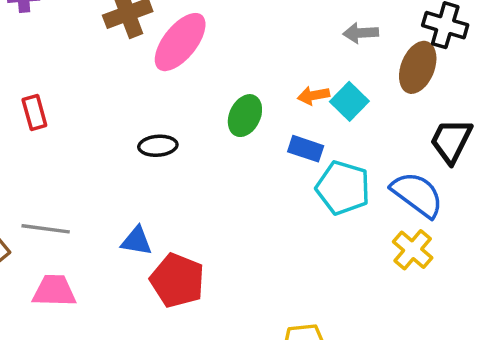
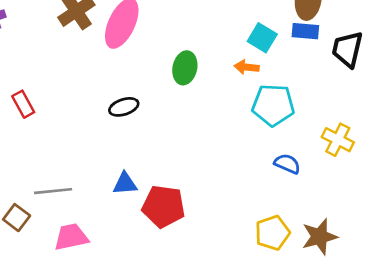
orange arrow: (313, 96) -> (247, 67), moved, turned 30
blue rectangle: (306, 149) -> (305, 31), moved
blue semicircle: (417, 194) -> (287, 164), moved, size x0.6

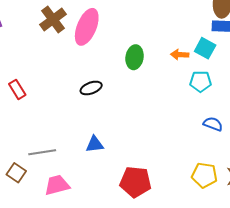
cyan square: (262, 38) -> (205, 48), moved
cyan pentagon: (273, 105) -> (201, 81), size x0.7
red pentagon: (163, 206) -> (136, 182), moved
yellow pentagon: (272, 233) -> (204, 175), turned 30

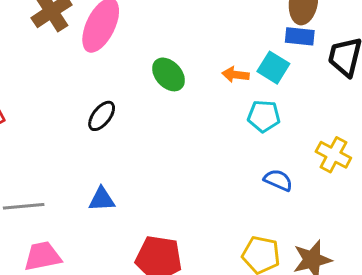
green ellipse: (135, 57) -> (168, 74), turned -55
black ellipse: (91, 88) -> (102, 116), turned -35

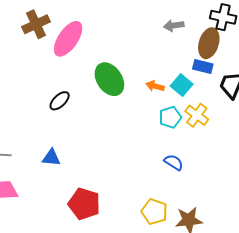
green ellipse: (168, 74) -> (109, 79), size x1.4
cyan pentagon: (264, 116) -> (170, 117), turned -30
yellow cross: (333, 155) -> (197, 115), moved

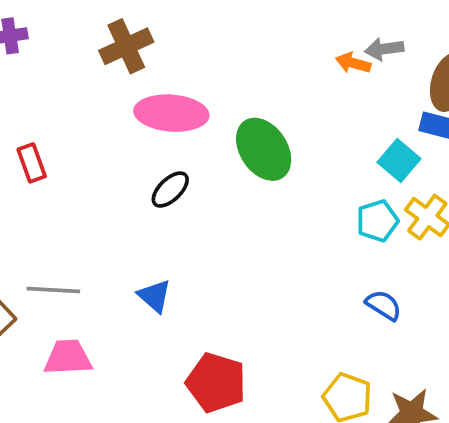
pink ellipse: (68, 39) -> (171, 113), moved, turned 60
orange arrow: (155, 86) -> (353, 63), moved
blue triangle: (51, 158) -> (154, 296), turned 36

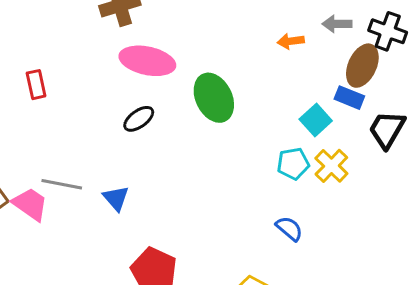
gray arrow: (384, 49) -> (337, 24), moved
orange arrow: (353, 63) -> (291, 41), turned -30
gray line: (53, 290) -> (62, 184), moved
pink trapezoid: (68, 358) -> (30, 204), moved, turned 30

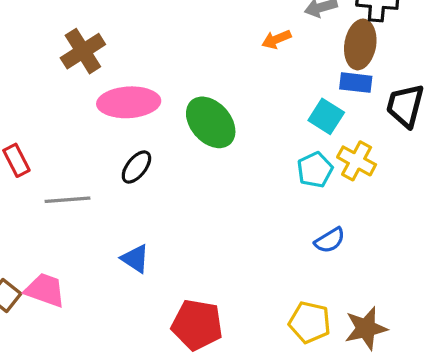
gray line: (62, 184) -> (68, 200), moved
blue semicircle: (289, 228) -> (330, 240), turned 124

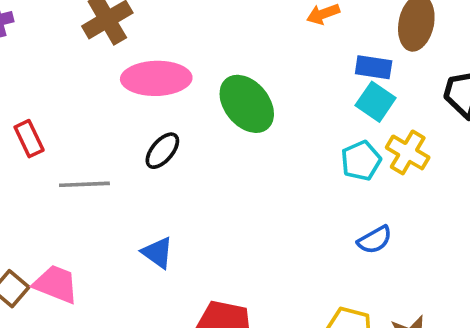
blue rectangle: (356, 83) -> (374, 67), moved

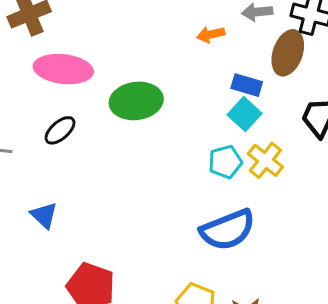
green ellipse: (247, 104) -> (136, 101), turned -66
blue semicircle: (375, 240) -> (228, 230), size x1.8

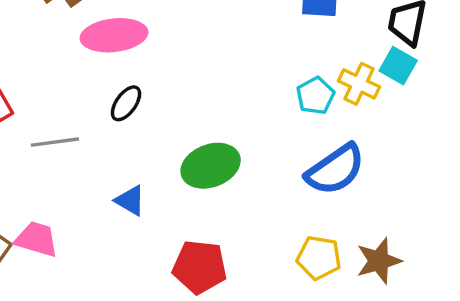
green ellipse: (136, 101) -> (211, 166), moved
cyan square: (244, 114) -> (398, 66), moved

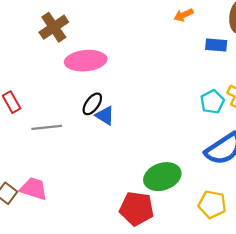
green ellipse: (211, 166) -> (162, 177), moved
blue triangle: (130, 201) -> (105, 116), moved

